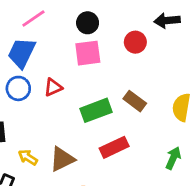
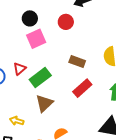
green rectangle: (96, 110) -> (40, 78), moved
red rectangle: (114, 147) -> (82, 88), moved
brown triangle: (62, 159) -> (44, 103), moved

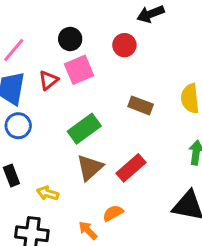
red triangle: (20, 69) -> (48, 80), moved
red rectangle: (82, 88) -> (131, 168), moved

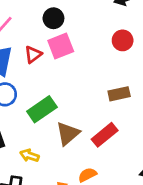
red circle: (124, 45) -> (123, 40), moved
brown rectangle: (141, 105) -> (119, 94), moved, turned -35
green rectangle: (84, 129) -> (42, 109), moved

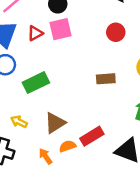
brown triangle: (68, 134) -> (55, 123), moved
red rectangle: (105, 135) -> (92, 136), moved

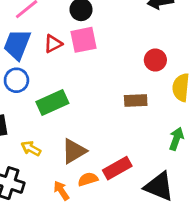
red circle: (116, 32) -> (155, 60), moved

